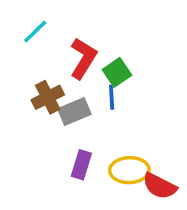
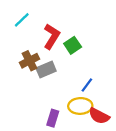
blue line: (112, 97) -> (87, 85), moved, turned 40
purple rectangle: (81, 165) -> (53, 118), moved

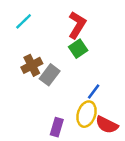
red L-shape: (52, 36) -> (77, 25), moved
gray rectangle: (46, 70) -> (50, 75), turned -30
yellow ellipse: (80, 106) -> (87, 114), turned -70

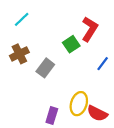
red L-shape: (77, 25) -> (90, 29), moved
brown cross: (32, 65) -> (19, 54), moved
blue line: (94, 91) -> (103, 64), moved

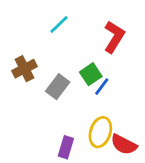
cyan line: (22, 19) -> (59, 24), moved
green square: (71, 44) -> (91, 74), moved
blue line: (103, 64) -> (102, 87), moved

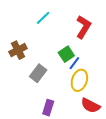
gray rectangle: (58, 87) -> (38, 73), moved
yellow ellipse: (100, 132) -> (79, 80), moved

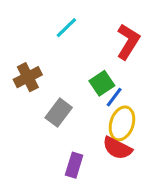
red semicircle: (90, 106) -> (117, 148), moved

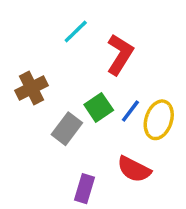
red L-shape: (128, 42) -> (120, 54), moved
green square: (102, 83) -> (99, 107), moved
yellow ellipse: (122, 123) -> (159, 120), moved

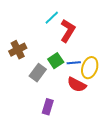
cyan line: (76, 31) -> (52, 18), moved
blue line: (130, 111) -> (74, 63), turned 48
red semicircle: (134, 169) -> (77, 85), moved

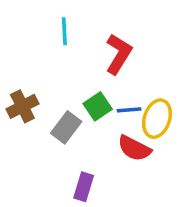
cyan line: (52, 18) -> (64, 31), moved, turned -49
brown cross: (18, 50) -> (22, 106), moved

